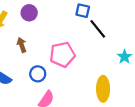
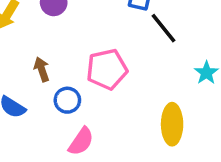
brown arrow: (22, 45) -> (42, 69), moved

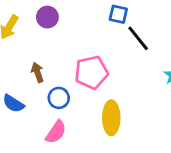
yellow ellipse: (172, 124) -> (111, 118), moved
pink semicircle: (81, 141) -> (56, 132), moved

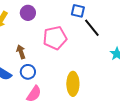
pink pentagon: (91, 72) -> (55, 38), moved
blue circle: (59, 98) -> (28, 72), moved

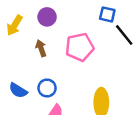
brown arrow: (21, 52) -> (41, 48), moved

